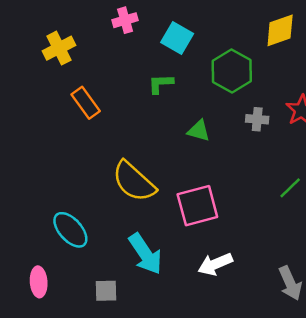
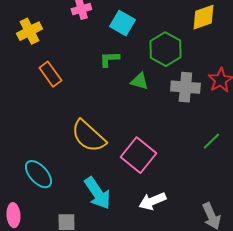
gray cross: (257, 119) -> (185, 87), size x1.6
green triangle: (199, 131) -> (139, 81), moved
pink square: (197, 206) -> (138, 155), turned -36

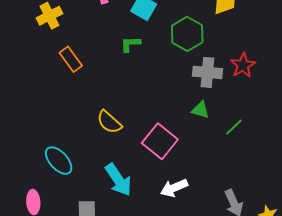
green triangle: (139, 81) -> (200, 110), moved
yellow semicircle: (88, 136) -> (109, 122), size x0.7

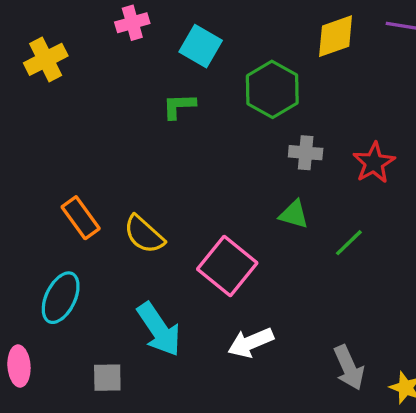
orange rectangle: (71, 59) -> (81, 218), moved
red star: (243, 65) -> (374, 163), moved
gray cross: (207, 72) -> (306, 153), size x0.7
cyan ellipse: (59, 161) -> (61, 298), turned 68

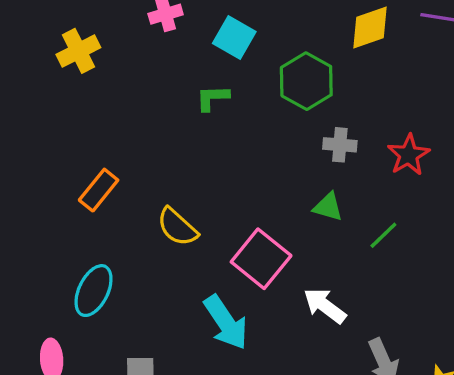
orange rectangle: (81, 218) -> (99, 190), moved, turned 75
cyan arrow: (159, 329) -> (226, 322), moved
white arrow: (251, 343) -> (325, 306), moved, turned 60

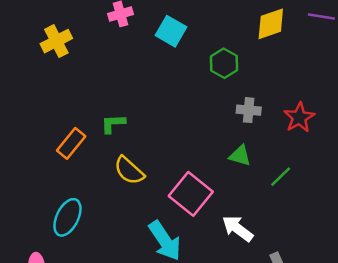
green hexagon: (306, 81) -> (224, 63), size x0.7
green L-shape: (212, 98) -> (113, 124), moved

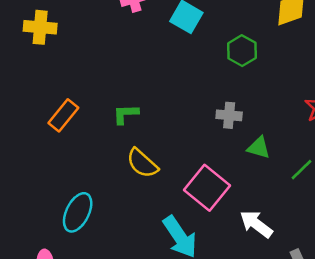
yellow cross: (56, 41) -> (40, 27), moved, turned 32
gray cross: (249, 110) -> (229, 115), moved
orange rectangle: (71, 143) -> (63, 115), moved

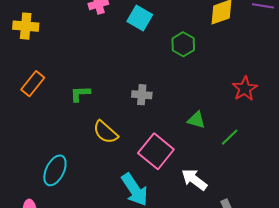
green L-shape: (126, 114) -> (80, 94), moved
orange rectangle: (63, 115) -> (33, 84), moved
gray cross: (229, 115) -> (142, 95), moved

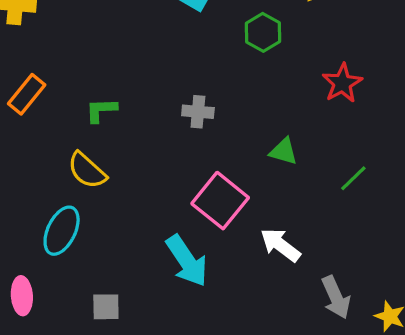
red star: (245, 89) -> (342, 83), moved
yellow semicircle: (105, 132) -> (87, 170), moved
green line: (230, 137) -> (353, 178), moved

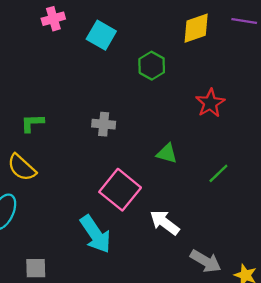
gray arrow: (336, 297) -> (206, 261), turned -36

